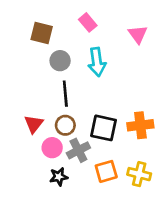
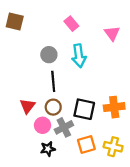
brown square: (42, 33) -> (15, 22), moved

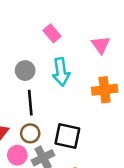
orange cross: (114, 107) -> (105, 90), moved

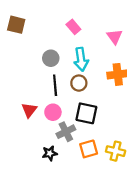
brown circle: (30, 133) -> (79, 83), moved
pink circle: (17, 155) -> (53, 112), moved

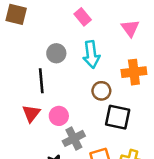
brown circle: (79, 83) -> (101, 91), moved
black line: (55, 85) -> (41, 81), moved
black square: (86, 113) -> (118, 117), moved

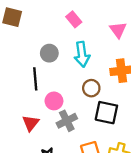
red triangle: (31, 113) -> (31, 123), moved
pink circle: (59, 116) -> (54, 101), moved
gray cross: (74, 138) -> (67, 121), moved

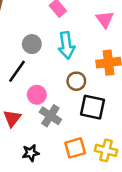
black line: (35, 79) -> (17, 71), turned 40
gray cross: (67, 121) -> (50, 116), turned -30

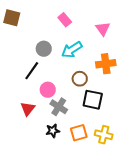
cyan arrow: (66, 45) -> (72, 50), turned 65
black star: (31, 153) -> (53, 131), moved

